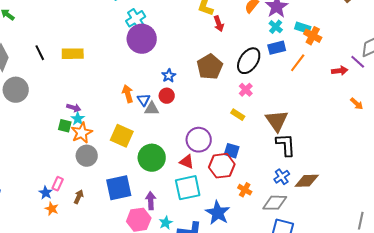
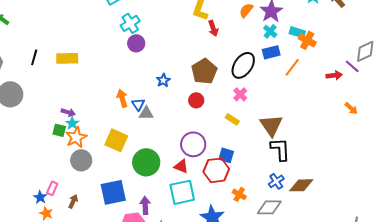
purple circle: (142, 39) -> (136, 43), size x0.6
black line: (40, 53) -> (34, 57), turned 42
red circle: (167, 96) -> (196, 100), moved

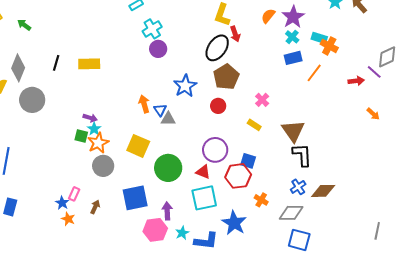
black ellipse: (243, 65) -> (217, 48), moved
blue star: (163, 80) -> (185, 86), size x1.6

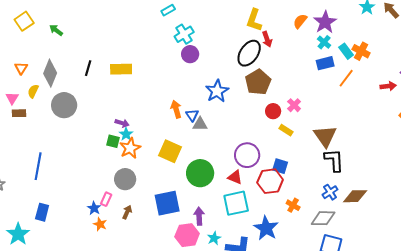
cyan rectangle: (319, 38) -> (346, 51), moved, turned 35
red circle: (218, 106) -> (273, 111), moved
gray circle: (103, 166) -> (125, 179), moved

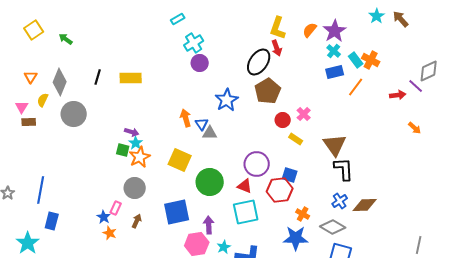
yellow L-shape: (254, 20) -> (278, 28), moved
blue line: (38, 166) -> (41, 190), moved
gray diamond: (323, 218) -> (333, 227), turned 30
blue star: (266, 228) -> (296, 238), moved, turned -30

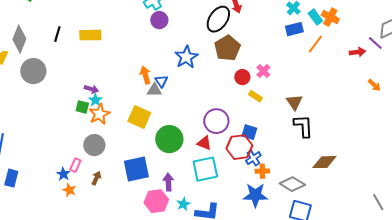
gray triangle: (210, 133) -> (154, 90), moved
brown triangle: (335, 145) -> (294, 102), size x0.7
blue cross: (340, 201) -> (253, 158), moved
orange cross: (303, 214) -> (262, 171), turned -32
gray line: (419, 245) -> (378, 202), turned -42

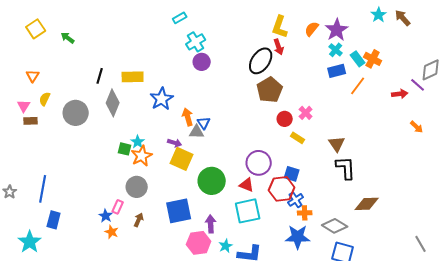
gray diamond: (19, 39) -> (113, 103), moved
blue star: (186, 57) -> (162, 99), moved
purple arrow: (91, 89) -> (175, 143), moved

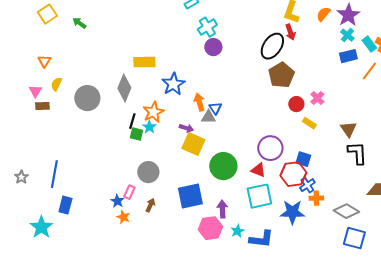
black line: (100, 76) -> (132, 121), moved
orange star: (142, 156) -> (153, 112), moved
blue star: (298, 237) -> (292, 212), moved

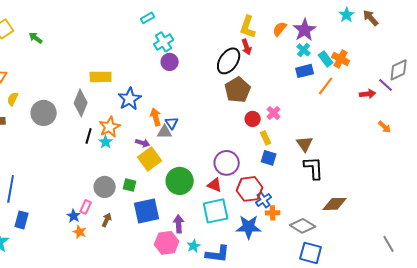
yellow rectangle: (309, 123) -> (266, 138), turned 32
green square: (136, 134) -> (130, 185), moved
yellow square: (193, 144) -> (150, 159), turned 30
blue square: (303, 159) -> (269, 158), moved

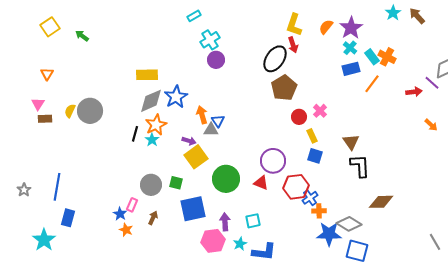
yellow semicircle: (13, 99) -> (70, 111), moved
gray diamond: (81, 103) -> (151, 101), moved, turned 44
cyan square: (216, 211) -> (253, 221), moved, size x0.6
blue star: (249, 227) -> (329, 234), moved

